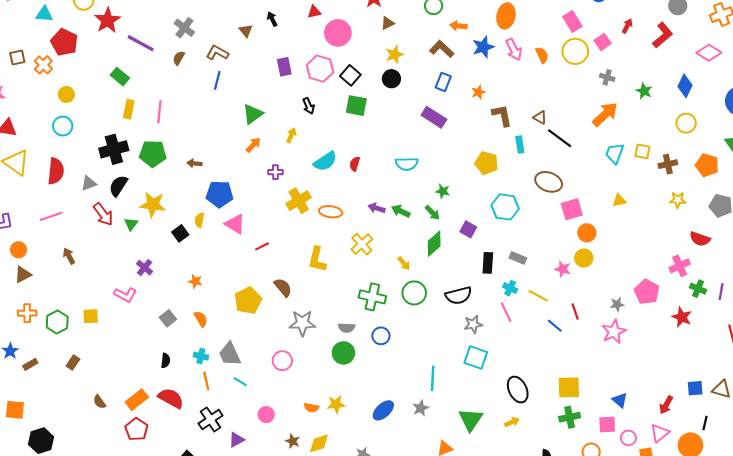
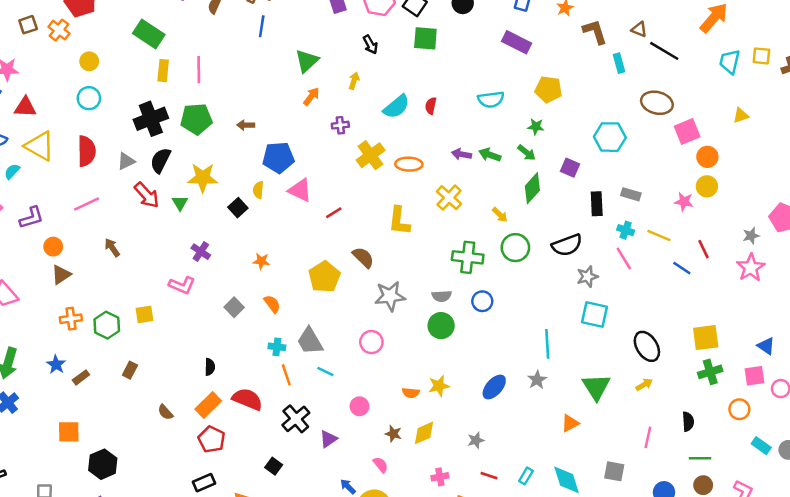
green rectangle: (120, 77) -> (149, 34), size x1.4
yellow pentagon: (486, 163) -> (548, 89), moved
black semicircle: (165, 361) -> (210, 367), moved

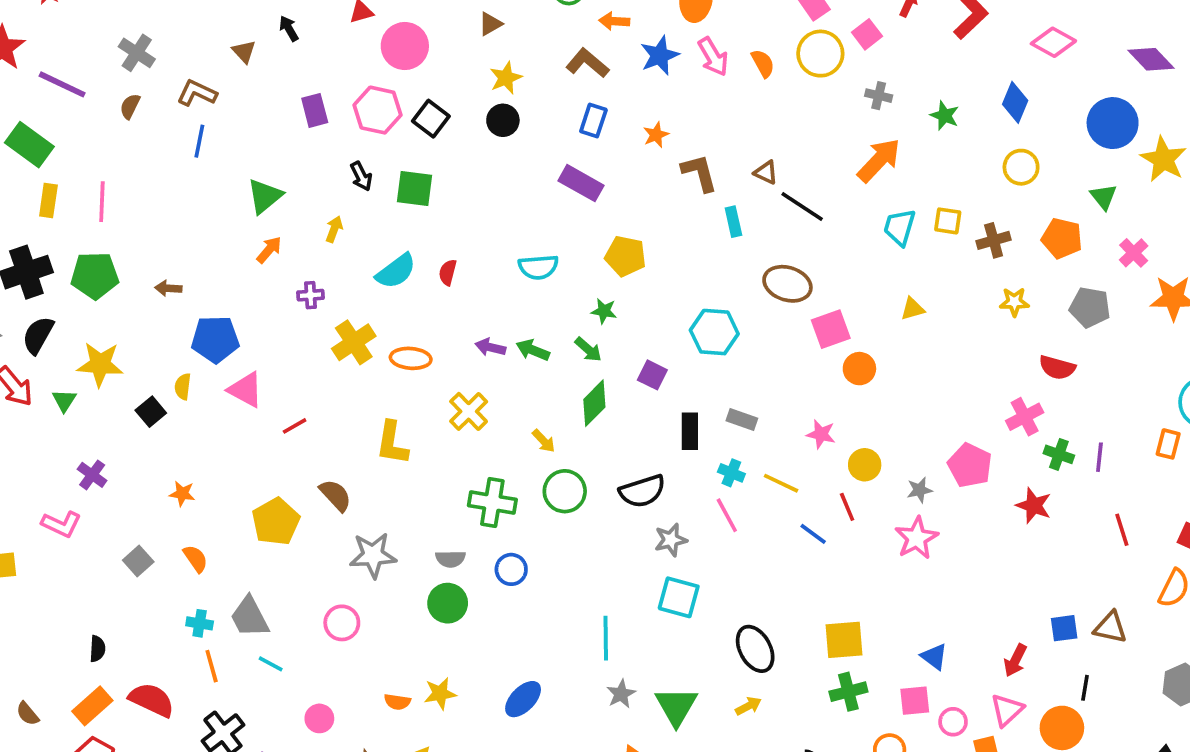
green square: (425, 38) -> (415, 188), moved
yellow circle: (707, 186) -> (865, 465), moved
gray star: (537, 380) -> (621, 694), moved

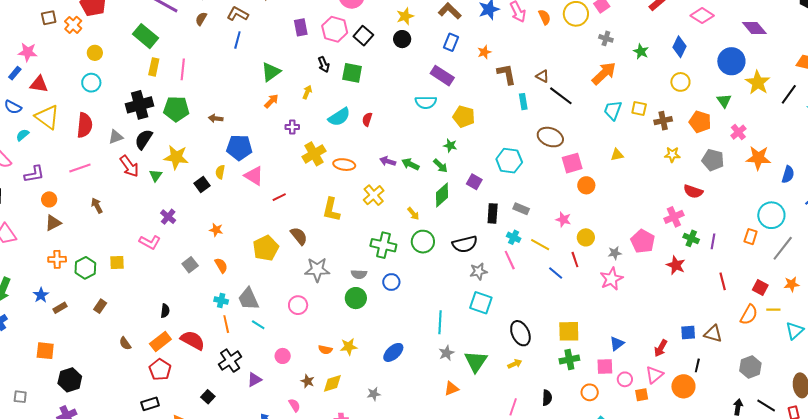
cyan semicircle: (538, 267) -> (426, 102), moved
blue triangle: (934, 657) -> (617, 343), turned 42

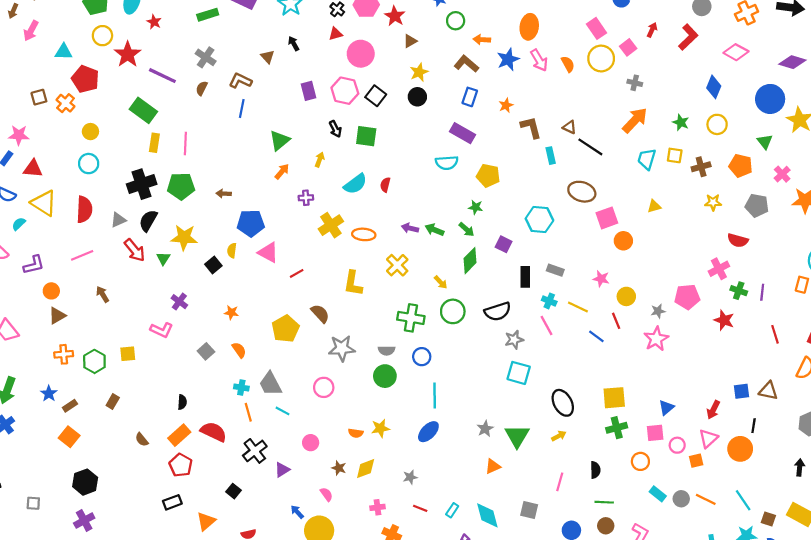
purple diamond: (754, 28) -> (792, 62), turned -30
green star: (641, 51) -> (681, 122), moved
pink pentagon: (643, 241) -> (687, 297), turned -30
cyan line: (440, 322) -> (435, 395), moved
orange square: (45, 351) -> (69, 437), moved, turned 36

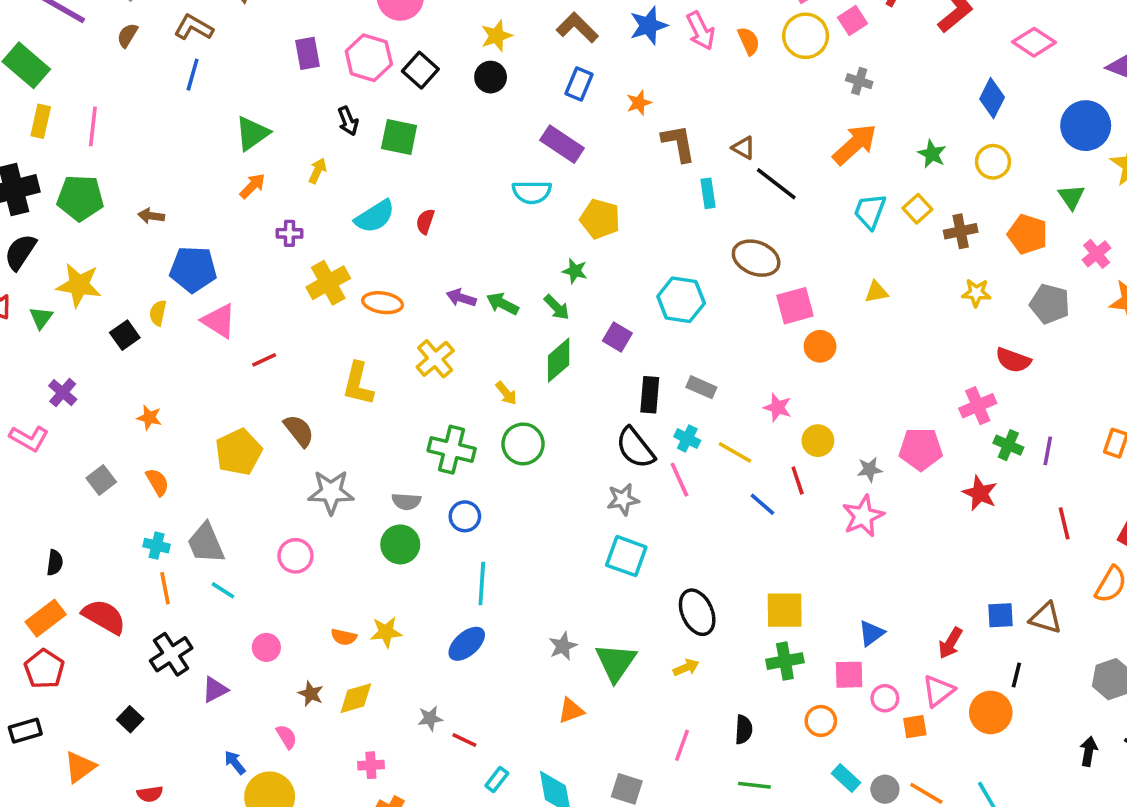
yellow square: (675, 155) -> (917, 209), turned 35
black semicircle: (498, 311) -> (635, 448), moved, turned 65
red line: (420, 508) -> (464, 740), moved

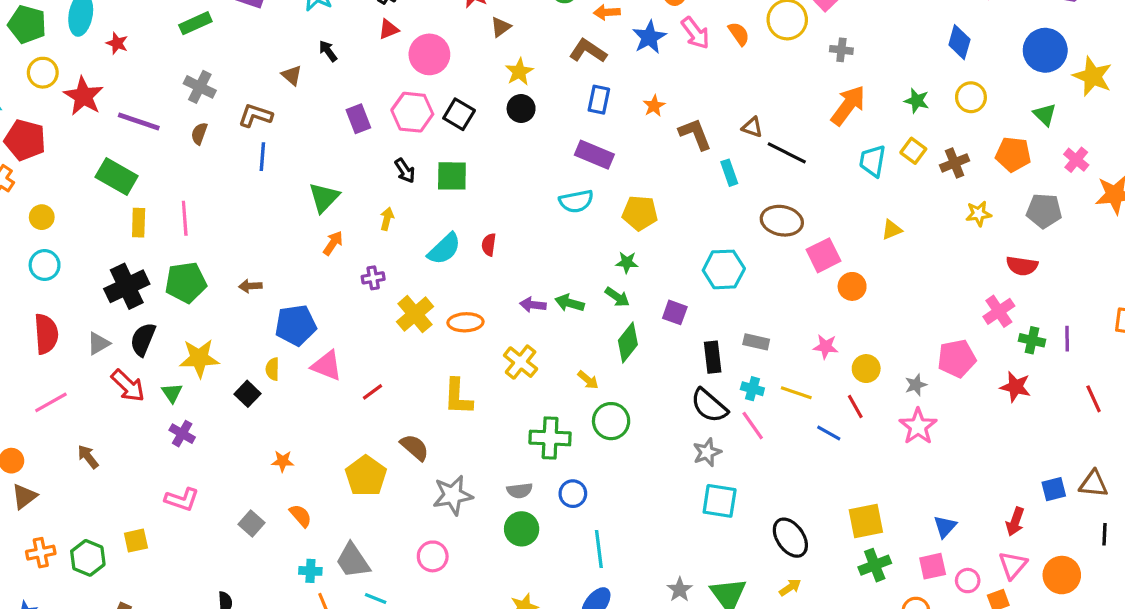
purple cross: (63, 393) -> (182, 434), moved
black line: (1016, 675) -> (1105, 534), moved

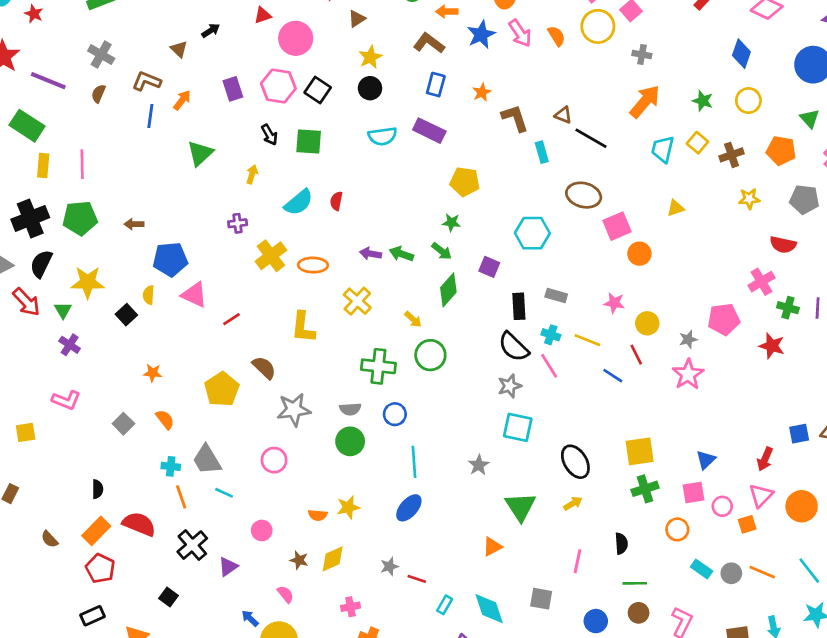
black arrow: (328, 51) -> (211, 31), turned 90
cyan semicircle: (576, 201) -> (382, 136), moved
orange arrow: (333, 243) -> (182, 100), moved
gray star: (680, 590) -> (479, 465), moved

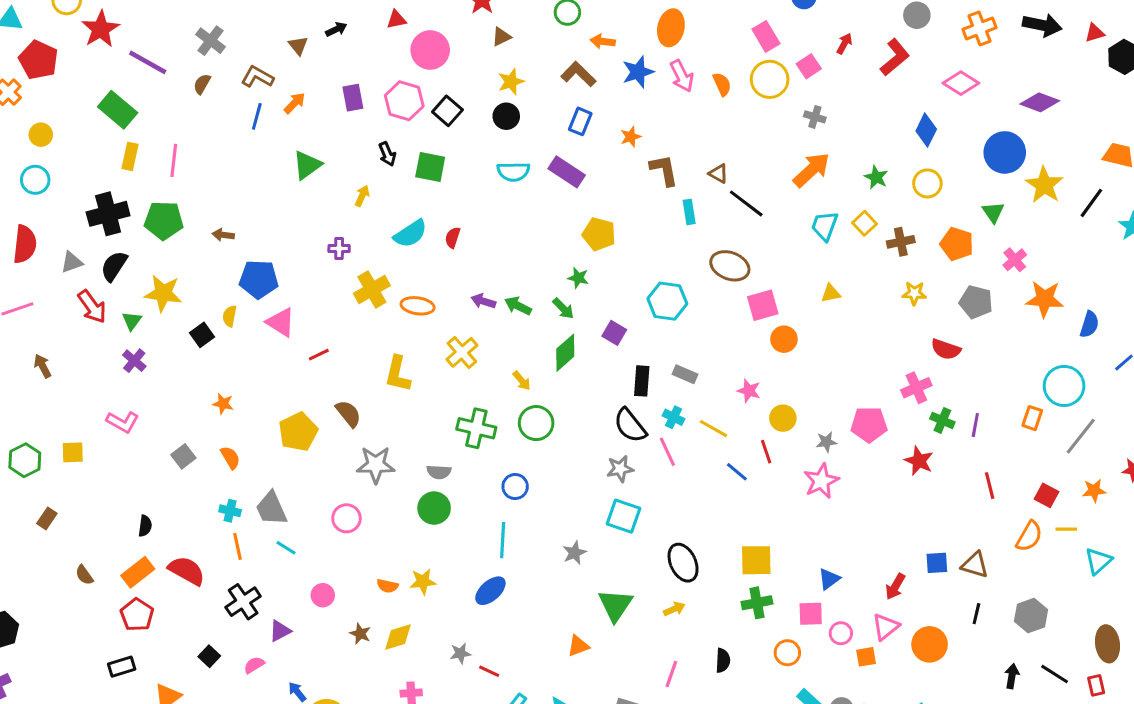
blue circle: (395, 414) -> (515, 487), moved
pink semicircle: (285, 594) -> (254, 665), moved, turned -90

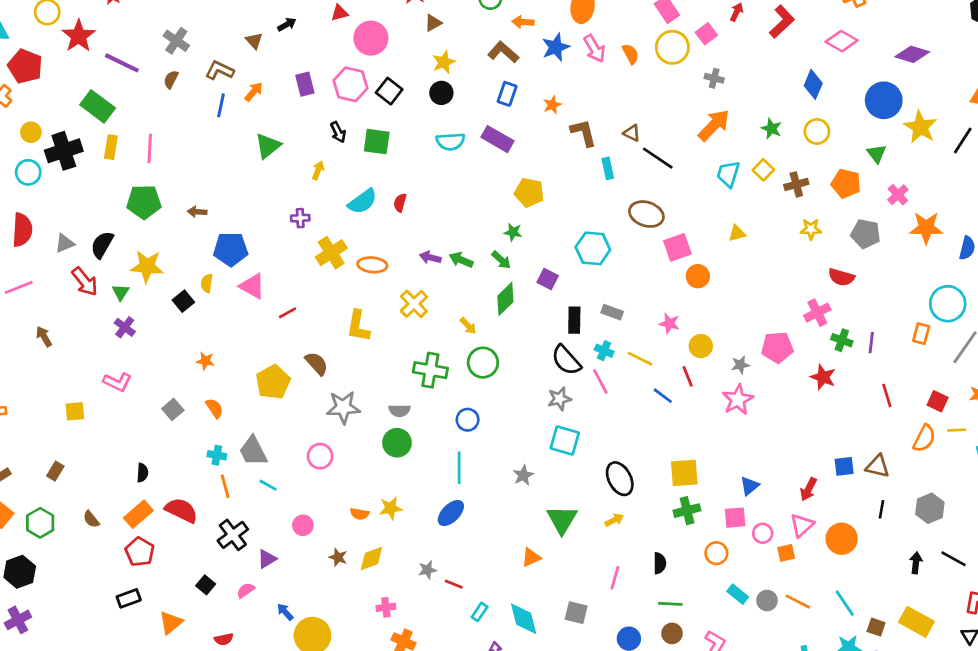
black cross: (108, 214) -> (64, 151), moved
green hexagon: (25, 460) -> (40, 523), moved

